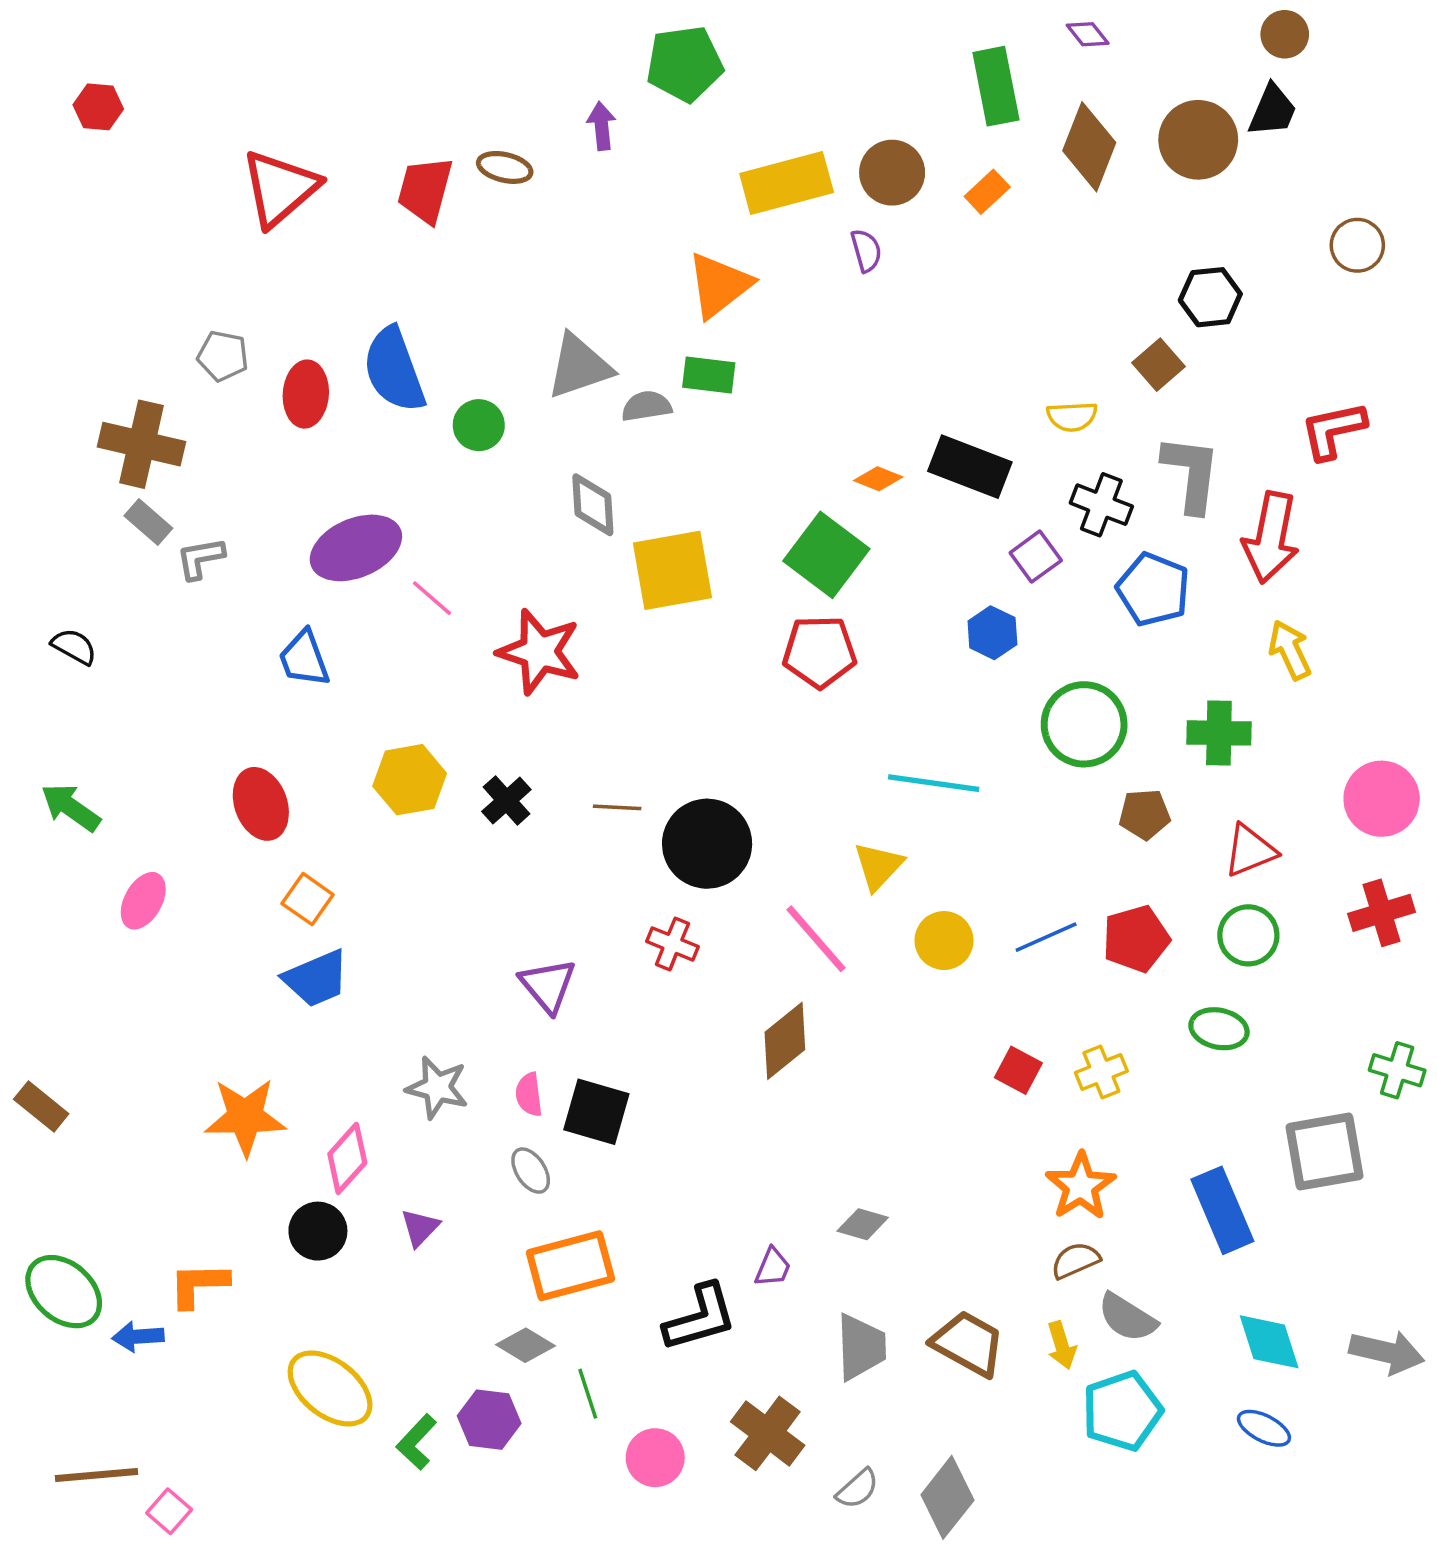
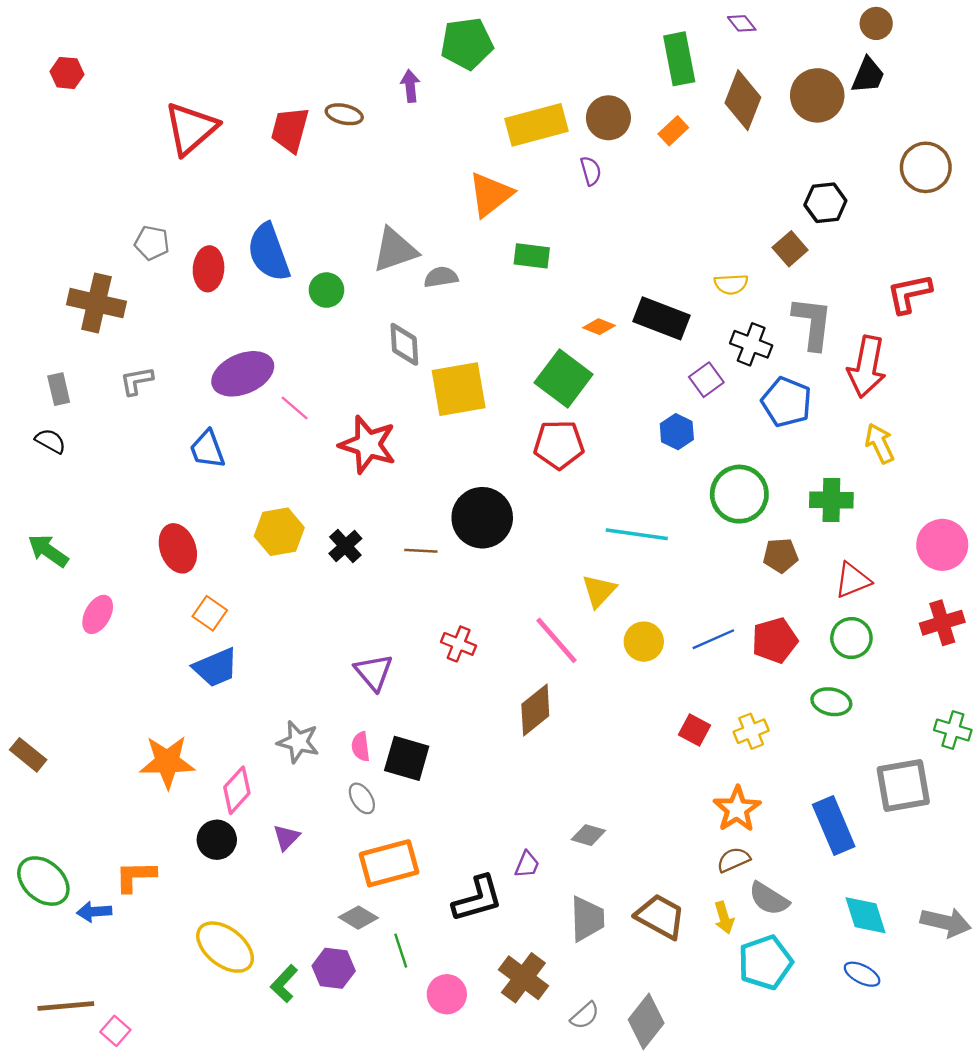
brown circle: (1357, 245) -> (926, 167), size x1.4
green rectangle: (709, 375) -> (532, 256), moved
gray rectangle: (148, 522) -> (59, 389), moved, turned 36
black circle: (707, 844) -> (482, 518), moved

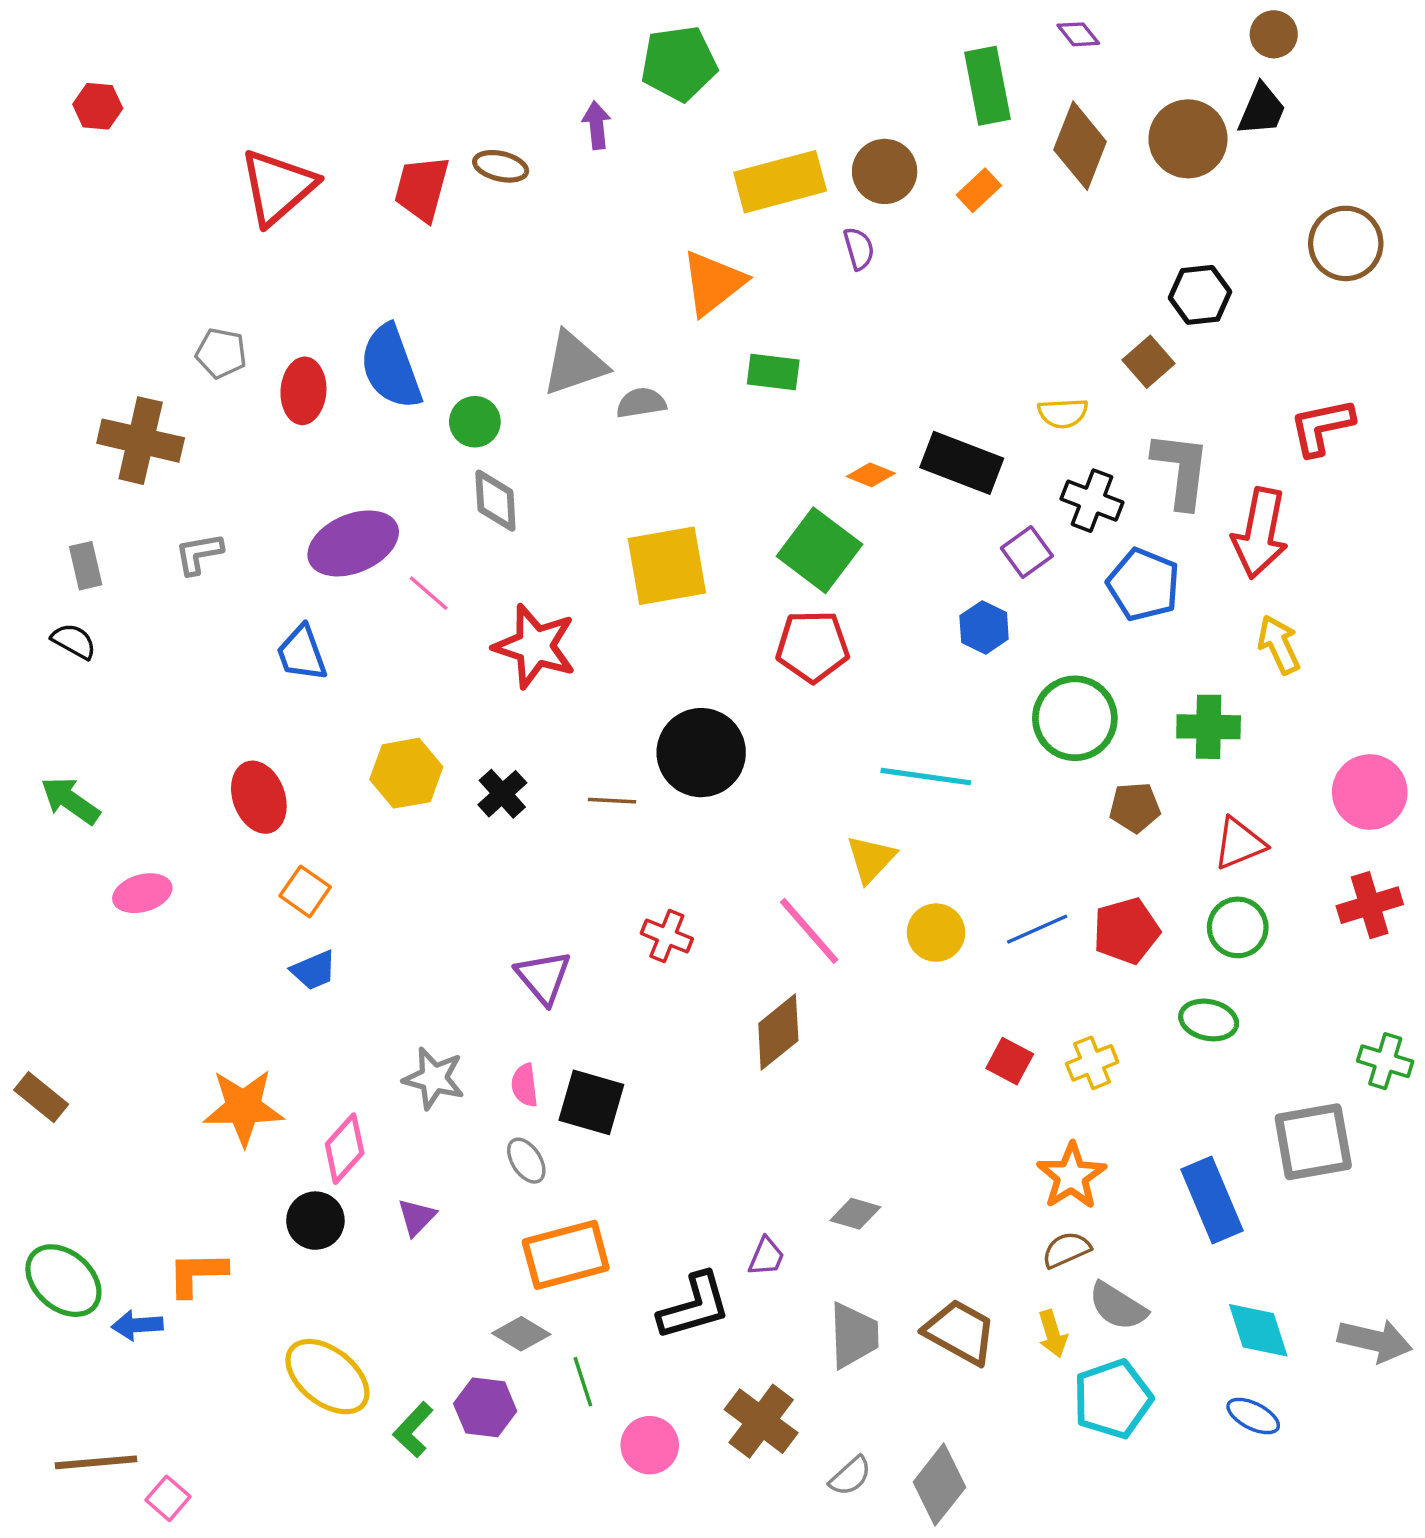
gray diamond: (404, 344) -> (495, 501), moved
pink ellipse: (98, 614) -> (142, 893), turned 45
blue trapezoid: (216, 668) -> (314, 970), size x0.7

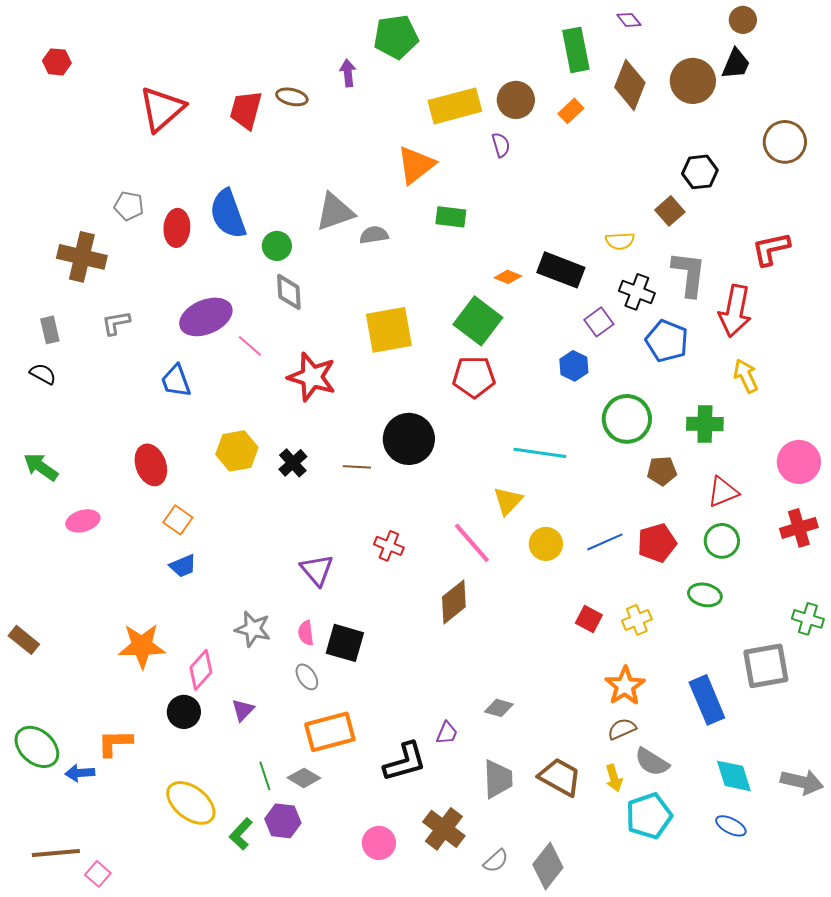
green line: (583, 1382) -> (265, 776), moved

